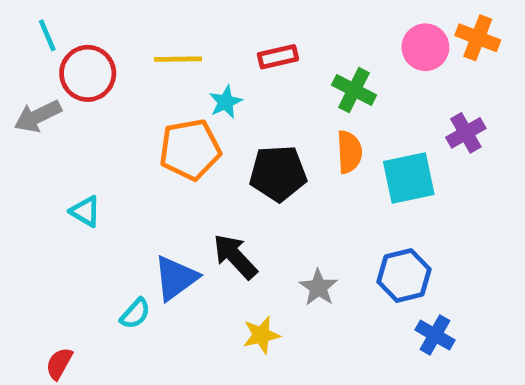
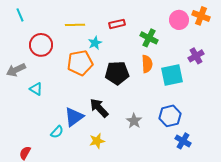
red circle: (88, 73) -> (41, 45), moved
gray arrow: (38, 116) -> (16, 70), moved
yellow star: (261, 335) -> (97, 141), moved

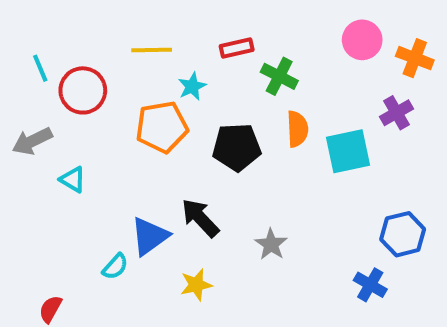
cyan line: (20, 15) -> (40, 68), moved
orange cross: (201, 16) -> (415, 58), moved
green cross: (149, 38) -> (279, 76), moved
blue hexagon: (170, 116) -> (403, 234), moved

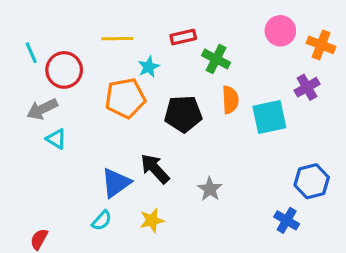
gray arrow: (32, 141) -> (42, 109), moved
cyan semicircle: (115, 267) -> (102, 220), moved

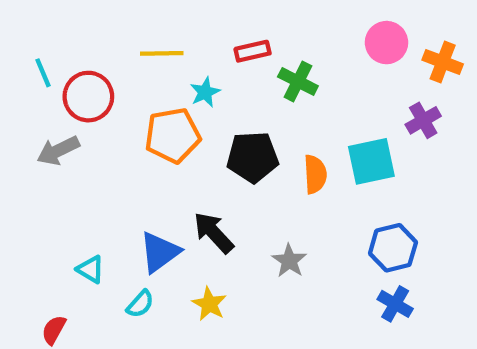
orange semicircle: (230, 100) -> (315, 174), moved
cyan triangle: (56, 139) -> (91, 269), moved
blue hexagon: (312, 181) -> (393, 248), moved
yellow star: (152, 220) -> (209, 304), turned -30

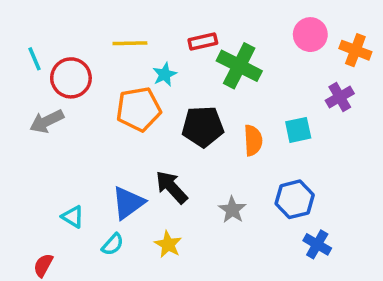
green cross: (298, 81) -> (239, 66), size x1.4
cyan square: (371, 161) -> (298, 130), size x0.7
blue hexagon: (393, 248) -> (295, 199), moved

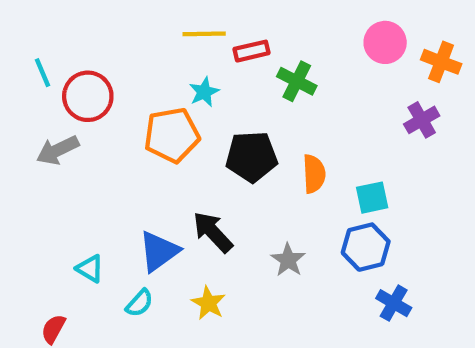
yellow line: (130, 43) -> (204, 34), moved
green cross: (239, 66) -> (297, 81), size x0.7
cyan square: (298, 130) -> (372, 198), moved

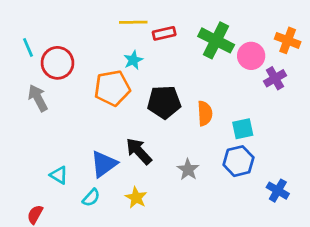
pink circle: (385, 42) -> (251, 56), moved
green cross: (297, 81) -> (216, 40), moved, size x1.4
gray arrow: (58, 150) -> (38, 98), turned 88
blue cross: (394, 303) -> (278, 191), moved

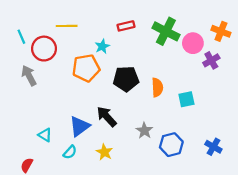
yellow line: (133, 22) -> (67, 26), moved
blue hexagon: (238, 161) -> (171, 145), moved

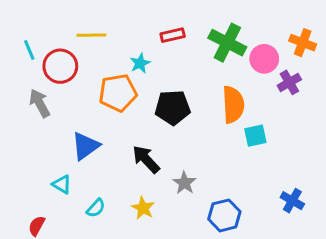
orange semicircle: (157, 87) -> (233, 105), moved, size x1.4
blue triangle: (80, 126) -> (85, 146), moved
gray star: (144, 131) -> (184, 183), moved
blue hexagon: (171, 145) -> (224, 215), moved

